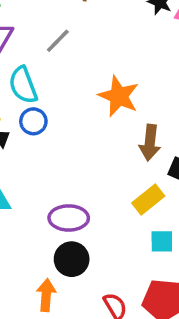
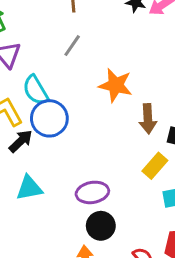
gray line: (58, 41) -> (72, 46), moved
blue circle: (33, 121) -> (49, 118), size x1.6

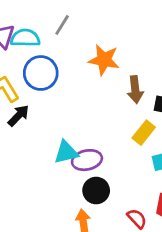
cyan semicircle: (36, 90) -> (25, 38), moved, turned 124
blue circle: (49, 118) -> (41, 73), moved
cyan triangle: (29, 188) -> (66, 152), moved

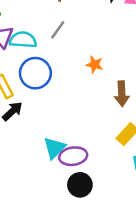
orange star: (104, 60) -> (95, 65), size x0.6
cyan triangle: (66, 152) -> (54, 148), turned -35

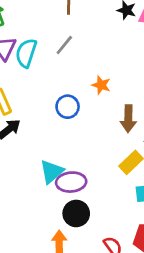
cyan semicircle: (23, 40) -> (26, 53), turned -80
blue circle: (35, 73) -> (68, 107), moved, size x0.7

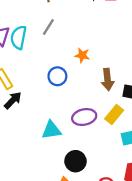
cyan triangle: (52, 172) -> (51, 130), turned 40
purple ellipse: (71, 182) -> (84, 117), moved

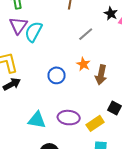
gray line: (48, 27) -> (86, 34), moved
brown arrow: (107, 79) -> (101, 75), moved

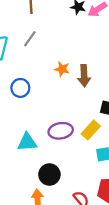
gray line: (86, 34) -> (30, 39), moved
blue circle: (57, 75) -> (20, 88), moved

